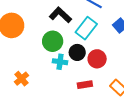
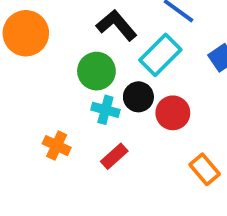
orange cross: (21, 79) -> (57, 146), moved, turned -32
red rectangle: (85, 85) -> (114, 156), moved, turned -40

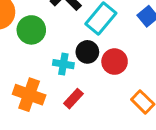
green circle: (96, 71) -> (31, 30), moved
orange cross: (57, 146) -> (29, 95), size x1.5

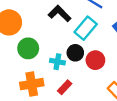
green circle: (31, 30) -> (28, 48), moved
orange cross: (29, 95) -> (32, 84), turned -30

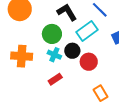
green circle: (28, 48) -> (52, 34), moved
orange cross: (32, 84) -> (22, 56), moved

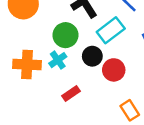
cyan cross: (54, 55) -> (58, 60), moved, turned 32

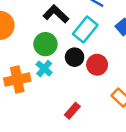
red rectangle: (71, 93) -> (72, 111), moved

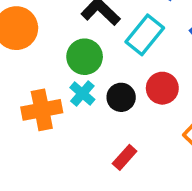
black circle: (75, 57) -> (121, 97), moved

